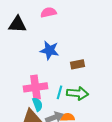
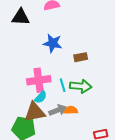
cyan line: (59, 92) -> (63, 85), turned -32
cyan semicircle: (37, 104) -> (41, 97), turned 64

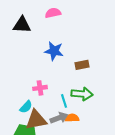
pink cross: (39, 80) -> (40, 88), size x0.6
cyan line: (63, 85) -> (64, 101), moved
cyan semicircle: (41, 97) -> (26, 107), moved

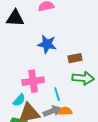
pink cross: (40, 88) -> (33, 81), size x1.5
green arrow: (82, 94) -> (83, 78), moved

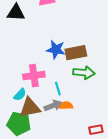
blue star: (47, 44) -> (56, 50), moved
brown rectangle: (75, 58) -> (76, 53), size x1.5

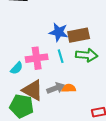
cyan line: (58, 89) -> (61, 56), moved
cyan semicircle: (20, 95) -> (17, 68), moved
brown triangle: (30, 108) -> (33, 90), turned 40

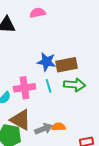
gray arrow: (56, 88) -> (44, 129), moved
orange semicircle: (69, 88) -> (59, 127), moved

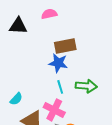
brown rectangle: (67, 65) -> (65, 46), moved
pink cross: (25, 88) -> (54, 110), moved, turned 35

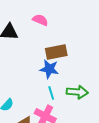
pink semicircle: (49, 14) -> (40, 20), turned 35

